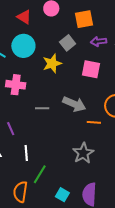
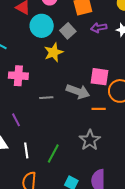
cyan circle: (23, 46) -> (42, 26), moved
pink square: (91, 69) -> (99, 77), moved
white line: (26, 153) -> (26, 150), moved
green line: (40, 174) -> (53, 153), moved

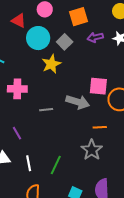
orange line: (99, 109) -> (100, 127), moved

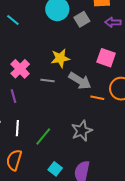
yellow star: (51, 64) -> (60, 58), moved
pink square: (98, 86) -> (106, 58), moved
pink cross: (17, 89) -> (20, 69), moved, turned 30
orange line: (100, 127) -> (97, 98), moved

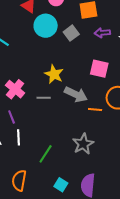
yellow star: (60, 58) -> (54, 74), turned -30
white line: (17, 128) -> (18, 137), moved

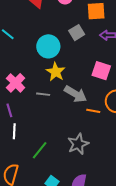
cyan circle: (46, 26) -> (48, 46), moved

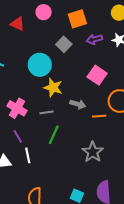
pink square: (101, 71) -> (97, 75), turned 30
gray arrow: (76, 94) -> (78, 104), size x0.7
green line: (40, 150) -> (54, 135), moved

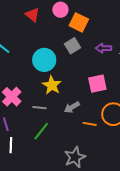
orange square: (77, 19) -> (79, 22), moved, turned 30
pink square: (97, 75) -> (97, 84), turned 30
gray arrow: (78, 104) -> (72, 107), turned 119

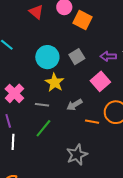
gray square: (73, 46) -> (77, 57), moved
purple arrow: (103, 48) -> (108, 56), moved
pink square: (97, 84) -> (100, 81), turned -30

